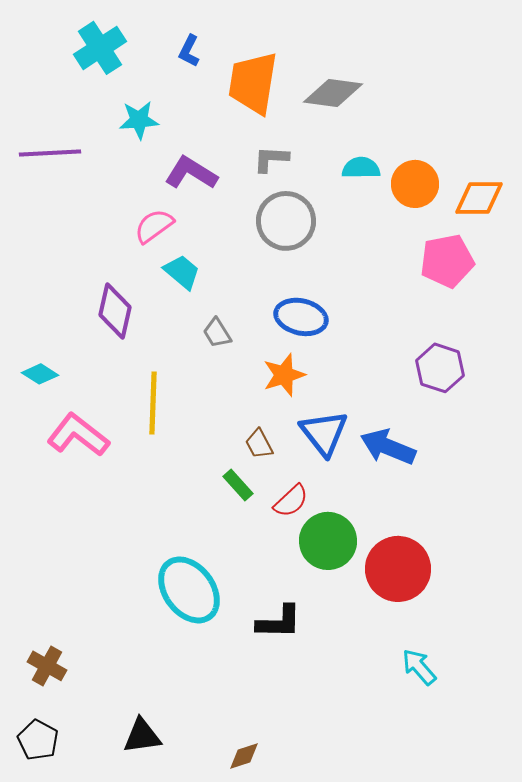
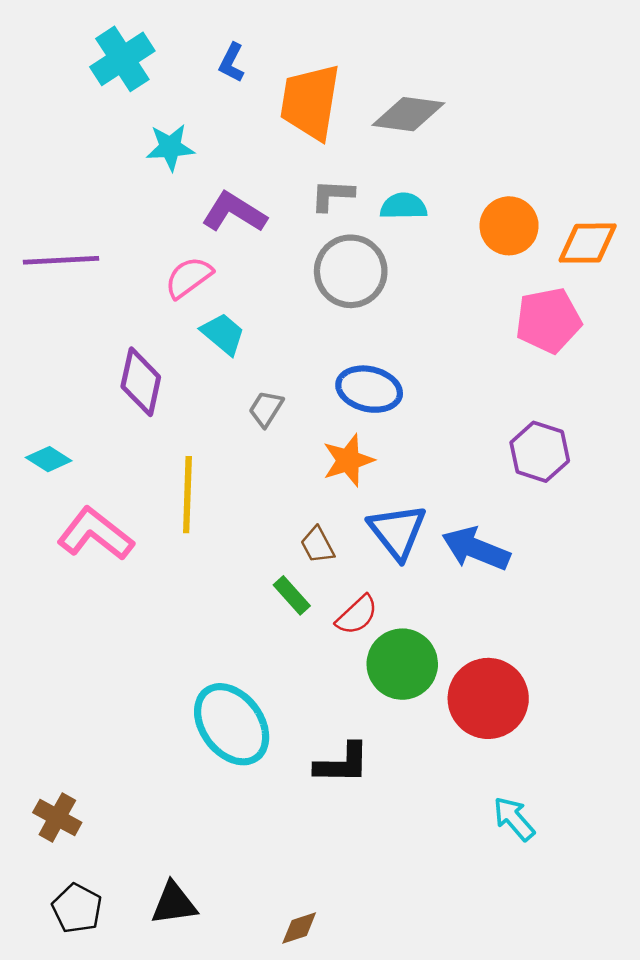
purple line: (50, 153) -> (61, 260), moved
cyan semicircle: (361, 168) -> (403, 206), moved
gray trapezoid: (217, 333) -> (266, 409), turned 64
black pentagon: (38, 740) -> (77, 908), moved

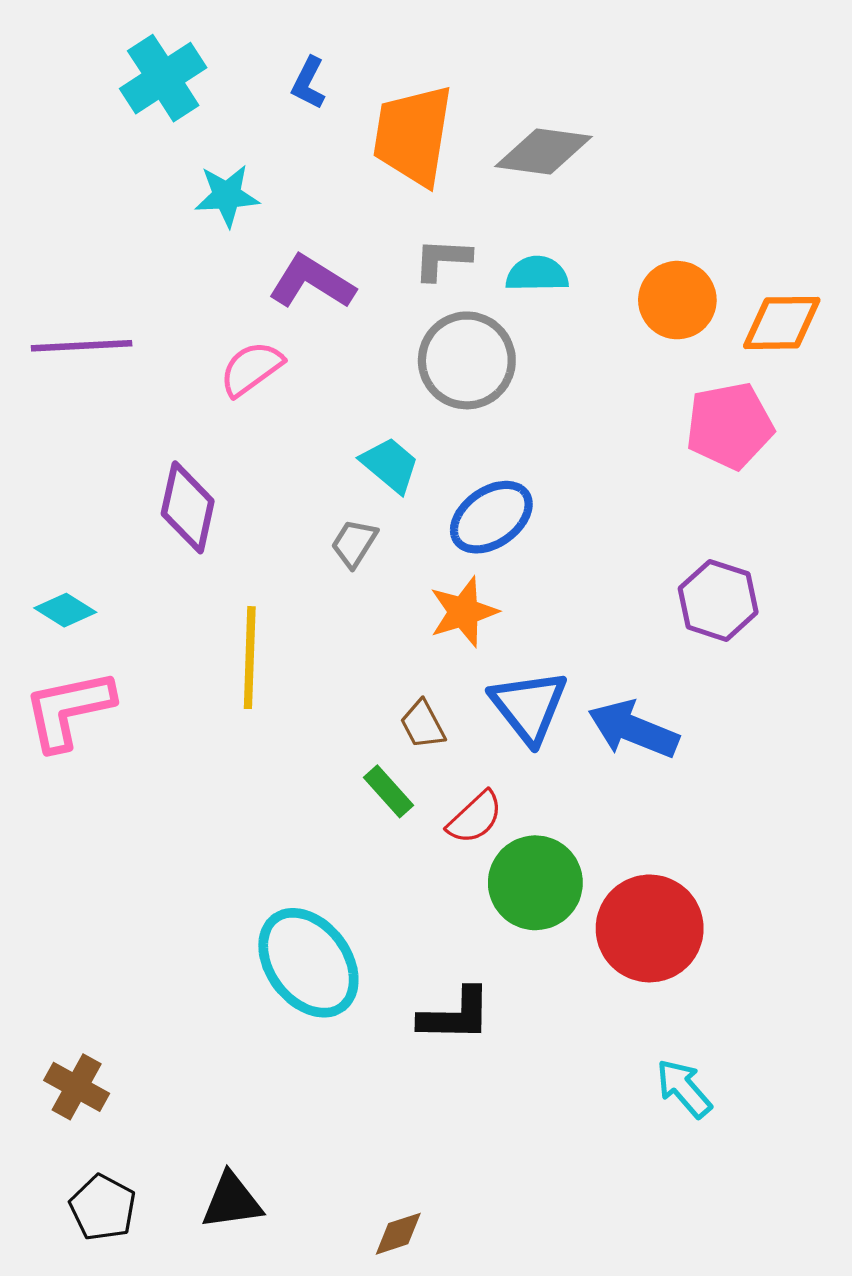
cyan trapezoid: (223, 334) -> (390, 465), moved
blue ellipse: (369, 389) -> (491, 517), turned -48
pink L-shape: (95, 534) -> (69, 710), moved, turned -50

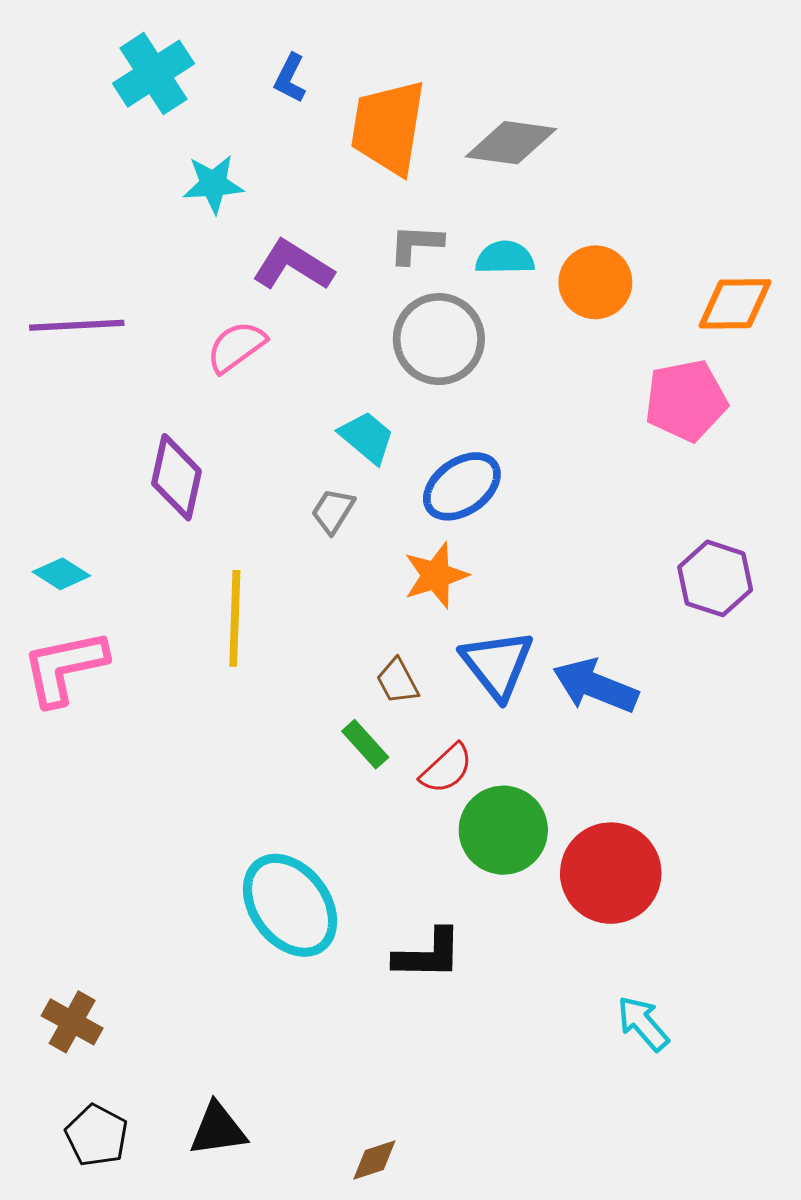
orange circle: (677, 300) -> (595, 282), moved
purple hexagon: (718, 600) -> (715, 578), moved

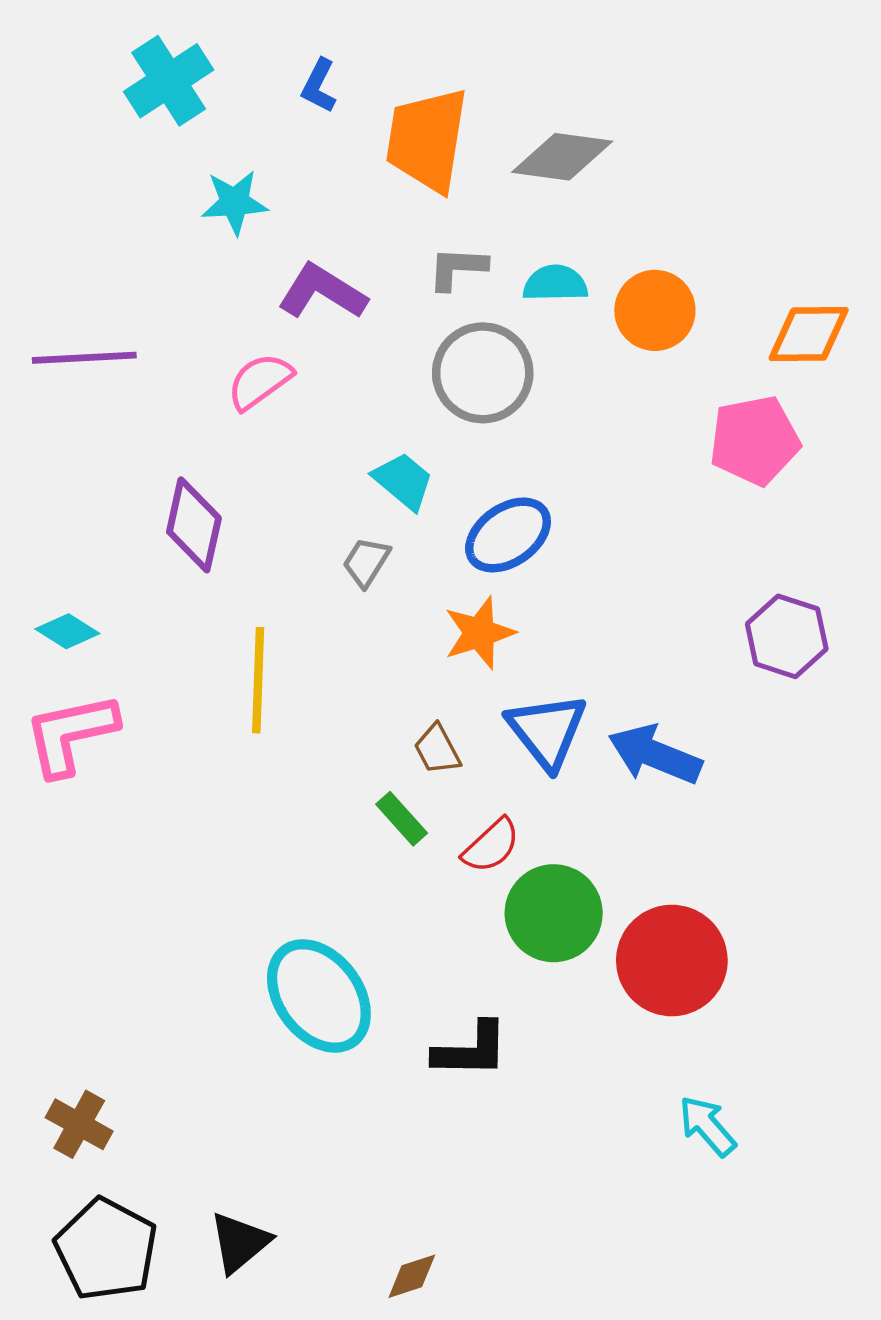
black triangle: (218, 1129) -> (240, 1242), turned -32
black pentagon: (97, 1135) -> (106, 1249), size x1.5

